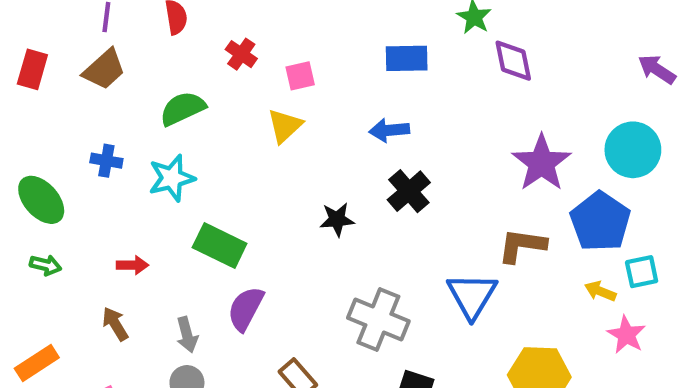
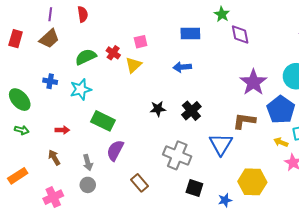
red cross: (241, 54) -> (113, 53), moved
black cross: (409, 191) -> (191, 111), moved

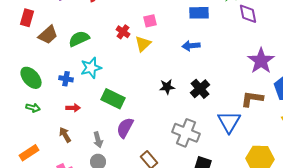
brown trapezoid: (49, 39) -> (48, 35), moved
green semicircle: (86, 57) -> (79, 39), moved
blue cross: (50, 81) -> (66, 79), moved

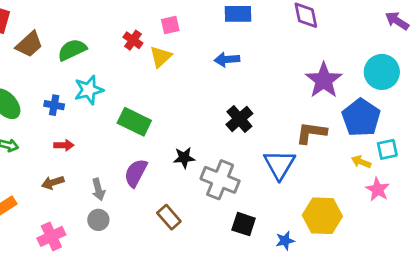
black star: (167, 87) -> (184, 158), moved
green rectangle: (113, 99) -> (134, 122), moved
brown arrow: (65, 135) -> (53, 183), turned -77

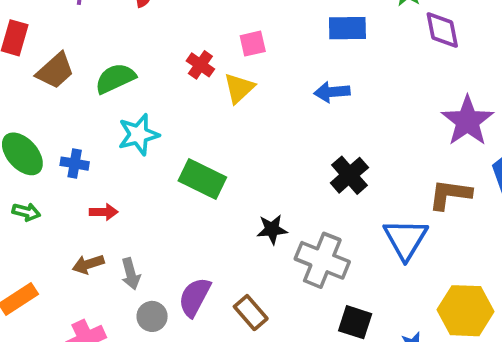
blue cross: (54, 105) -> (75, 164), moved
purple semicircle: (136, 173) -> (195, 297), moved
gray arrow: (98, 189) -> (131, 274), moved

